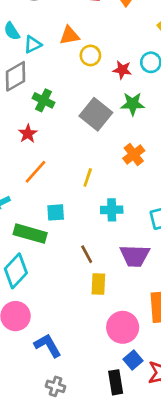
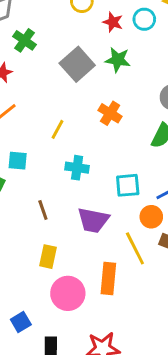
orange cross: (134, 154) -> (110, 113), turned -30
yellow rectangle: (98, 284) -> (48, 257), moved
blue square: (133, 360) -> (21, 322), moved

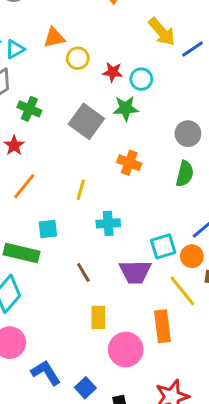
cyan circle: (144, 19) -> (141, 79), moved
cyan square: (128, 185) -> (163, 246), moved

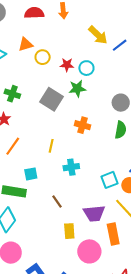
purple trapezoid: (135, 272) -> (94, 213), moved

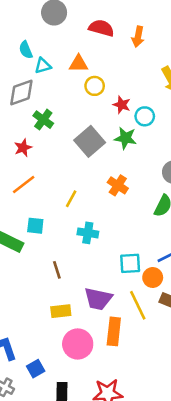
yellow rectangle: (69, 231) -> (61, 311), turned 70

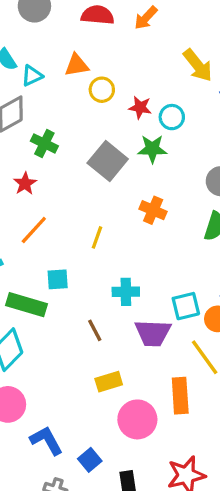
orange arrow: (138, 37) -> (146, 18), turned 42
cyan cross: (88, 233) -> (126, 292), moved
purple trapezoid: (98, 299) -> (153, 333), moved

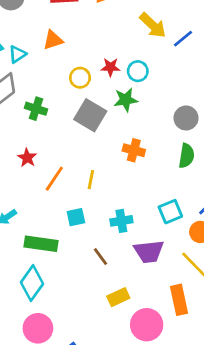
yellow circle: (102, 90) -> (80, 78), moved
red star: (25, 184) -> (27, 158), moved
orange line: (34, 230) -> (54, 179), moved
cyan square: (58, 279) -> (76, 217), moved
cyan square: (186, 306) -> (170, 212), moved

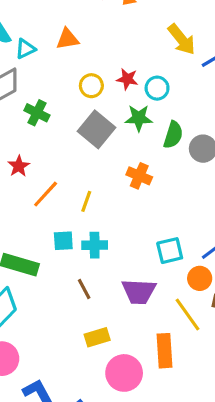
green semicircle: (187, 156) -> (173, 135), moved
cyan cross: (121, 221) -> (95, 245), moved

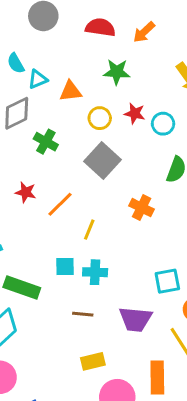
orange triangle: (67, 39) -> (71, 91), moved
green star: (139, 118) -> (117, 72), moved
red star: (19, 166) -> (26, 192), turned -30
orange line: (46, 194) -> (60, 204), moved
brown line: (84, 289) -> (83, 314), turned -60

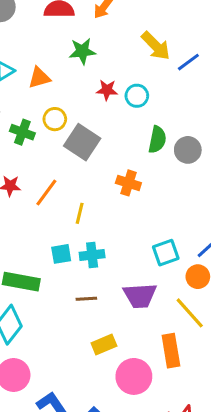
yellow circle: (100, 118) -> (55, 119), moved

